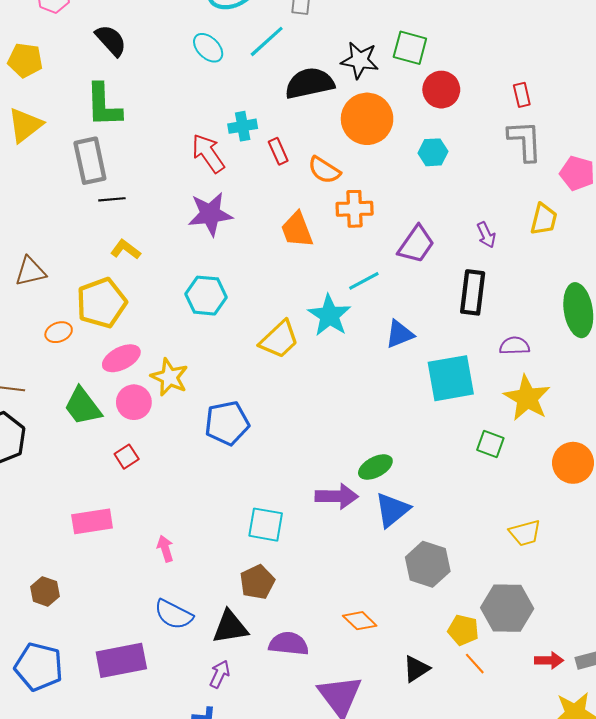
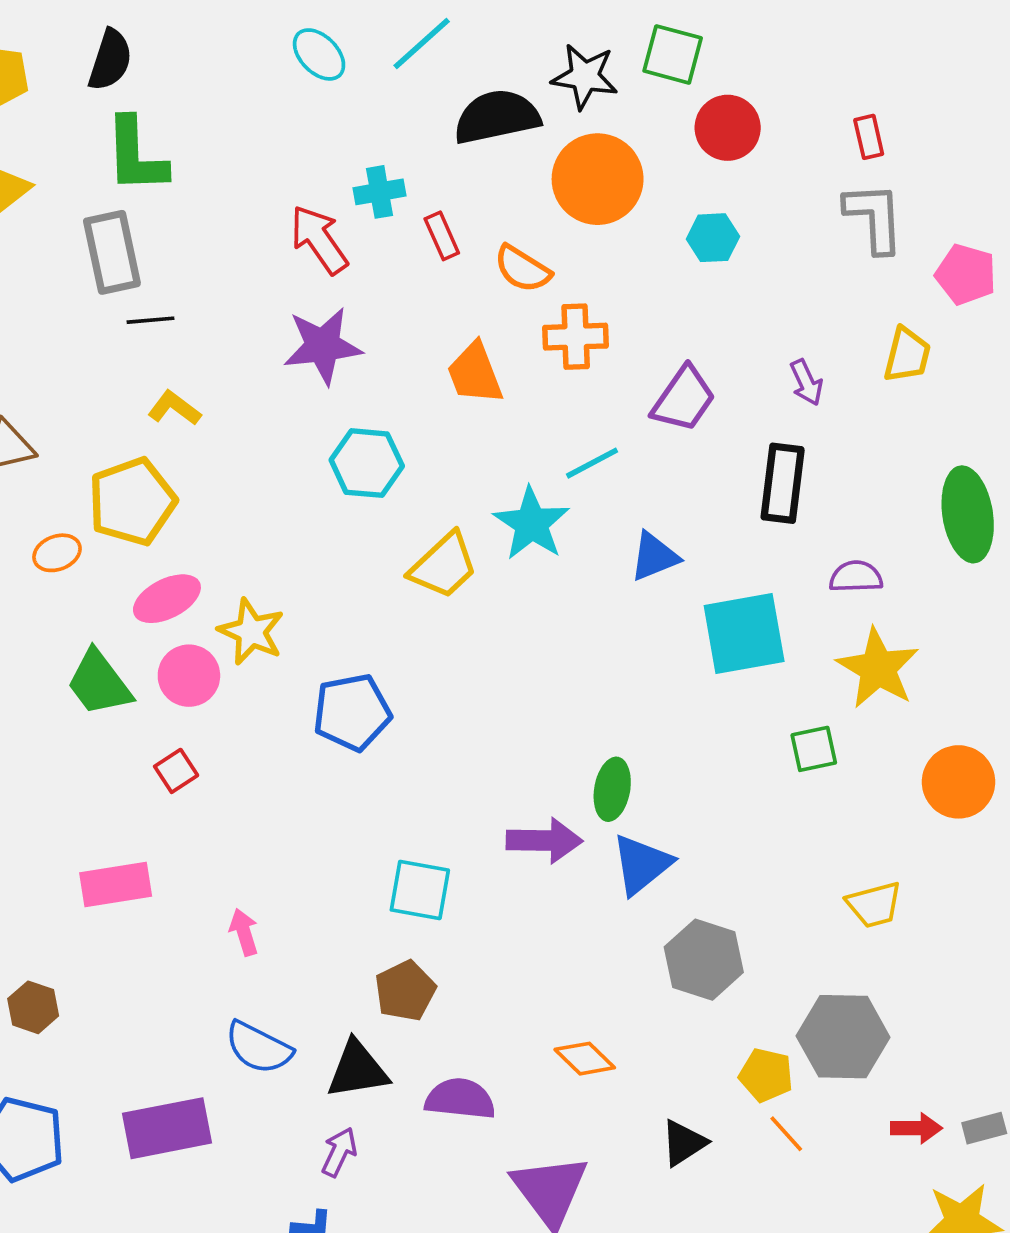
black semicircle: (111, 40) -> (110, 60), moved, turned 60
cyan hexagon: (206, 296) -> (367, 463), moved
green square: (490, 444) -> (814, 749), turned -32
green ellipse: (375, 467) -> (612, 789), turned -52

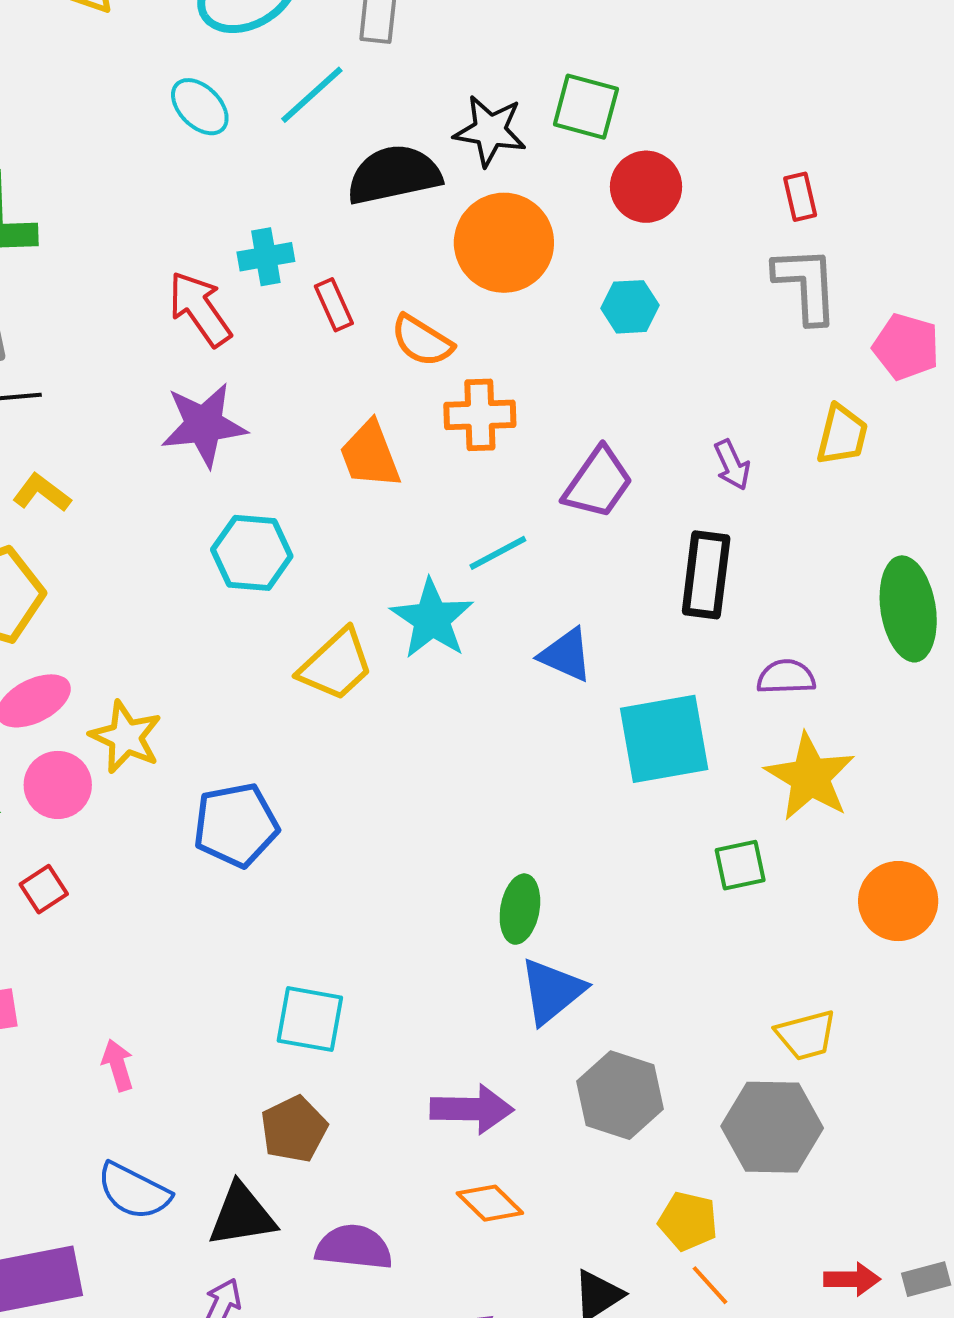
blue triangle: (654, 557) -> (566, 655), turned 46
purple arrow: (544, 841) -> (472, 1109), moved
gray hexagon: (843, 1037) -> (772, 1127), moved

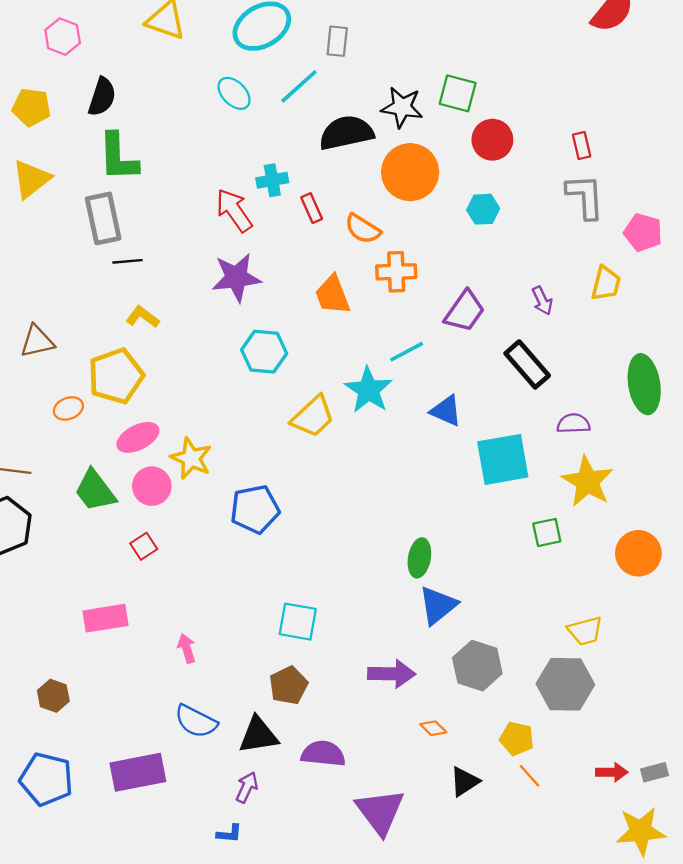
black rectangle: (706, 575) -> (527, 364), turned -48
orange diamond: (490, 1203) -> (433, 728), moved, size x0.7

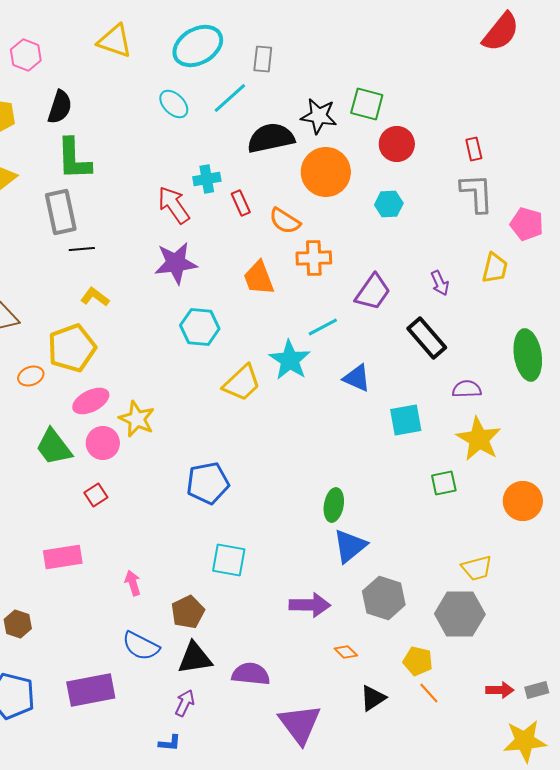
cyan square: (503, 459) -> (406, 420), size x0.7
blue pentagon: (255, 509) -> (208, 483), moved
brown pentagon: (288, 685) -> (188, 612), moved

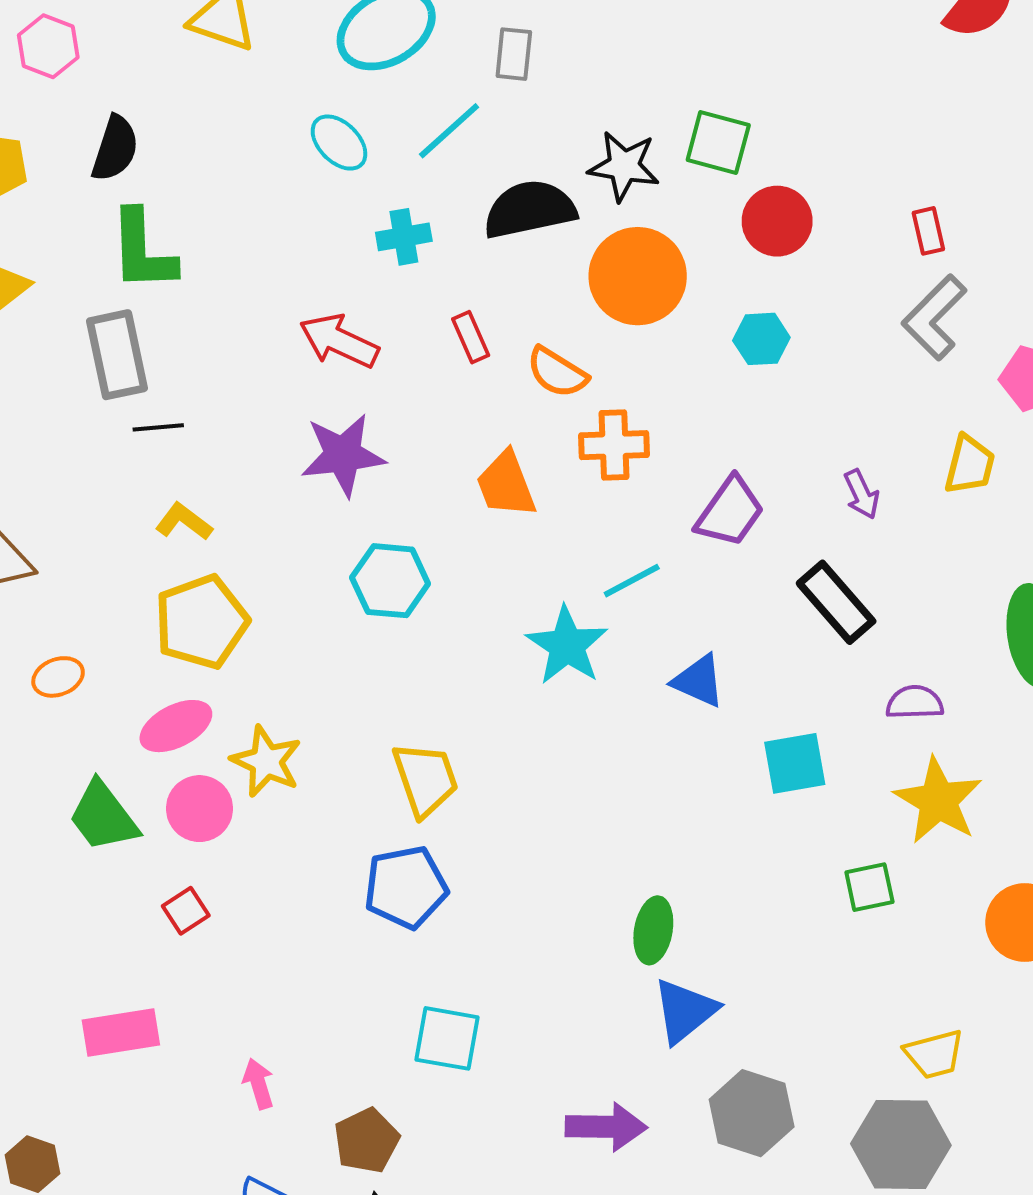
cyan cross: (207, 179) -> (404, 237), moved
gray L-shape: (477, 193) -> (934, 317), turned -132
red arrow: (174, 205) -> (339, 341), turned -30
yellow pentagon: (72, 348) -> (201, 622), moved
yellow trapezoid: (242, 383) -> (425, 779), moved, turned -66

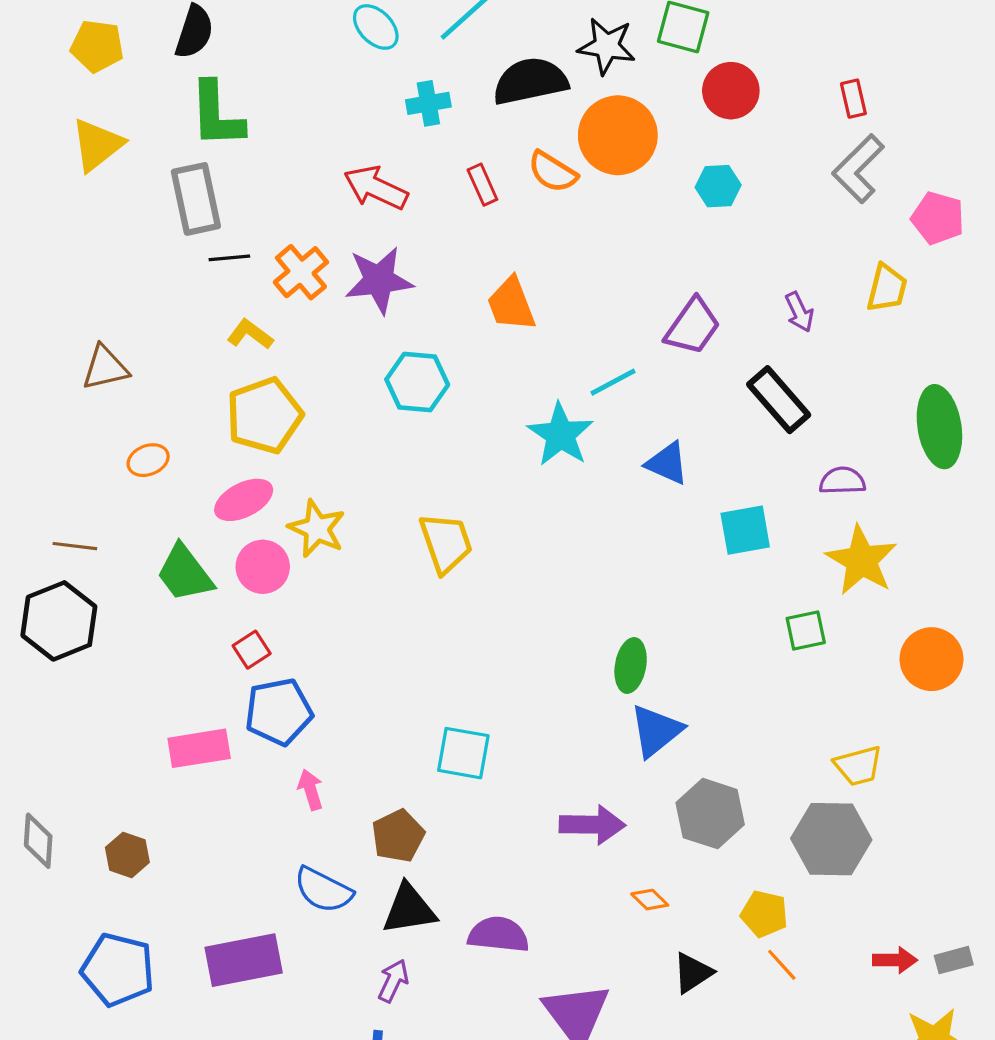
orange semicircle: (557, 372) -> (553, 172), moved
orange cross: (614, 445) -> (301, 272), moved, turned -38
blue pentagon: (406, 887) -> (279, 712), moved

